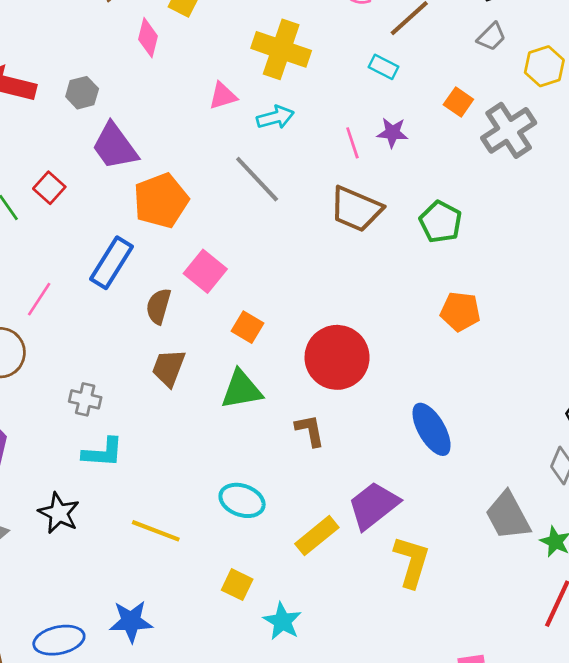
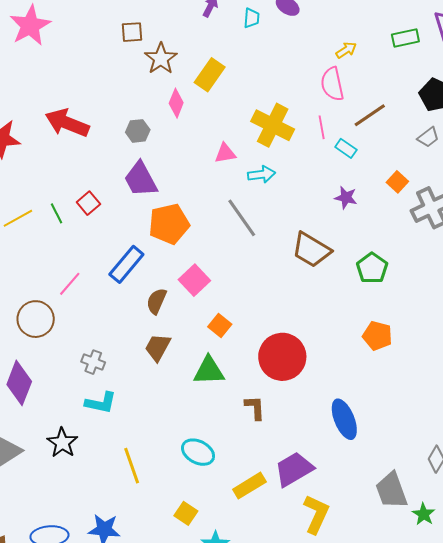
gray hexagon: (82, 93) -> (138, 131), moved
pink line: (352, 143) -> (322, 127), moved
yellow line: (156, 531) -> (132, 466), turned 42

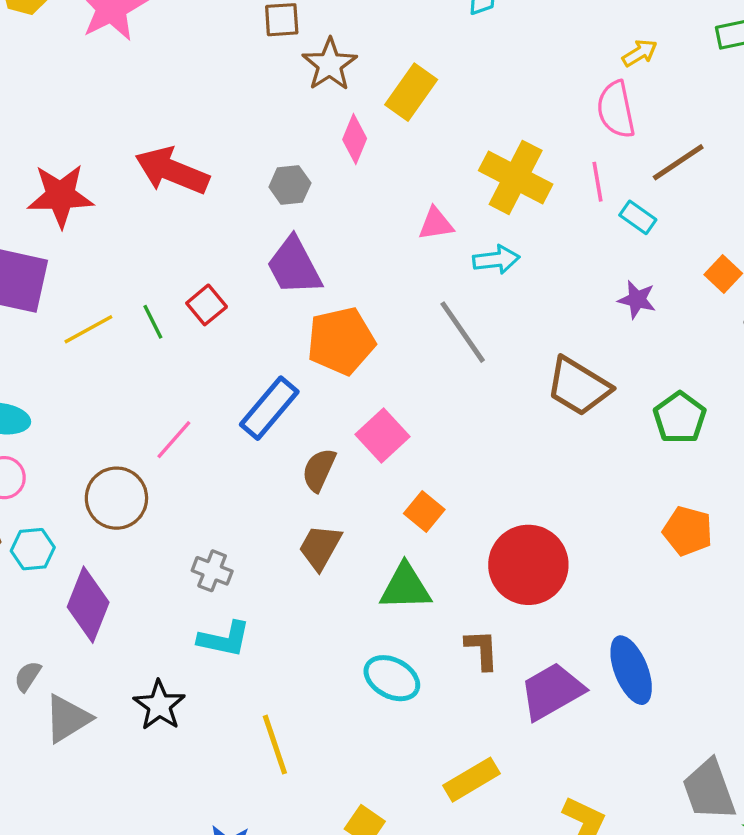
cyan ellipse: (198, 452) -> (392, 678), moved
purple trapezoid: (294, 469) -> (552, 691), moved

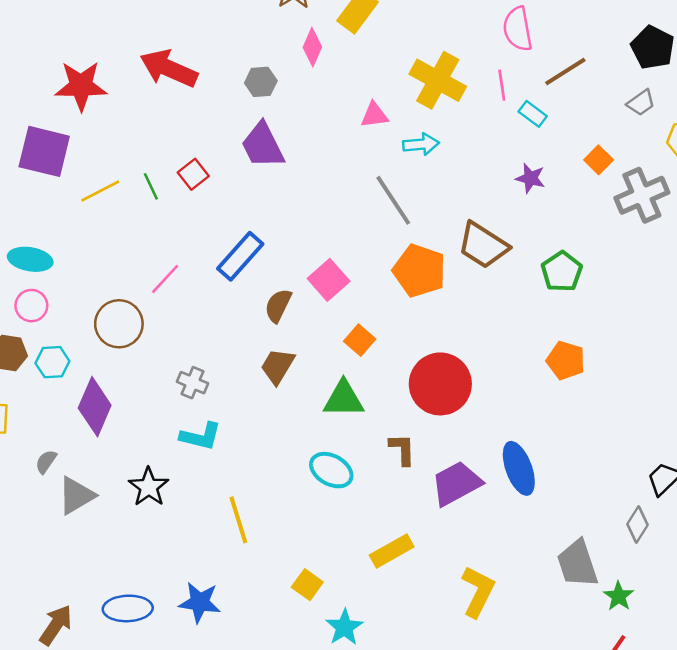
orange pentagon: (341, 341) -> (419, 271), moved, turned 30

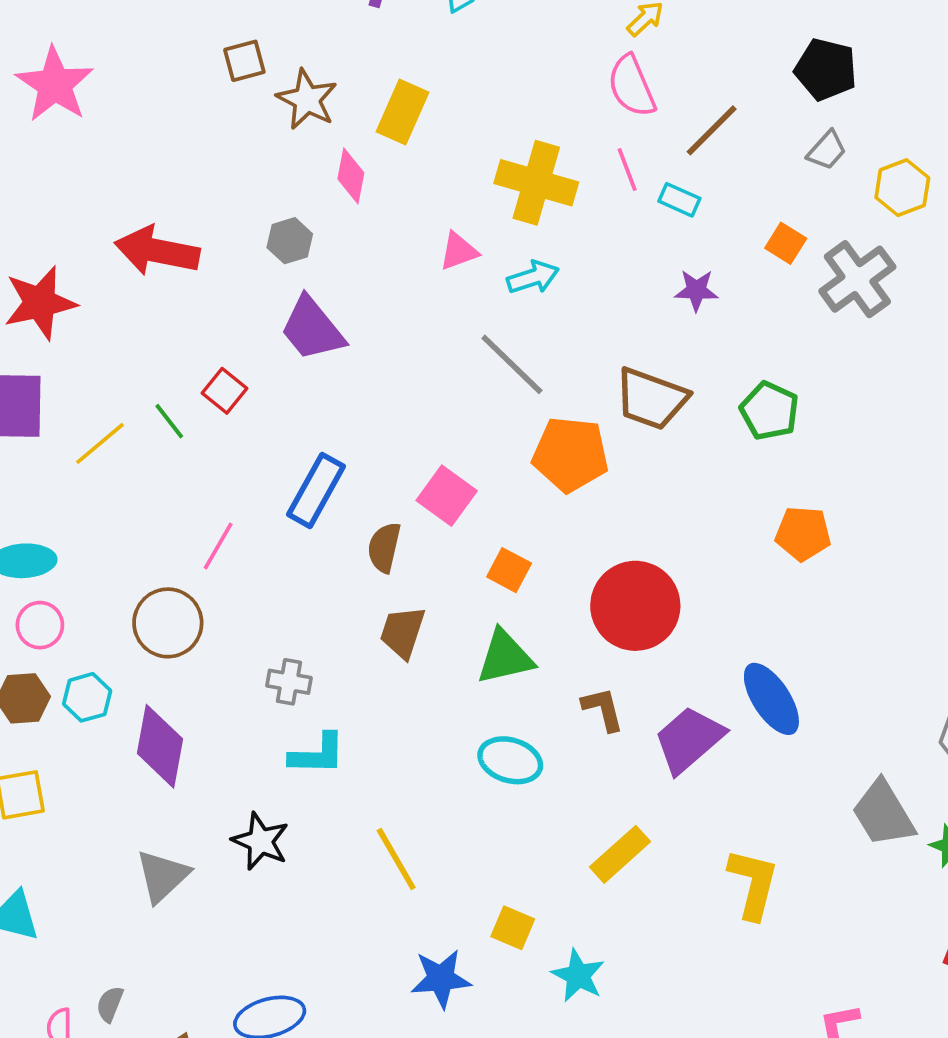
gray semicircle: (46, 462) -> (110, 1004), moved
blue star: (200, 602) -> (441, 979), moved

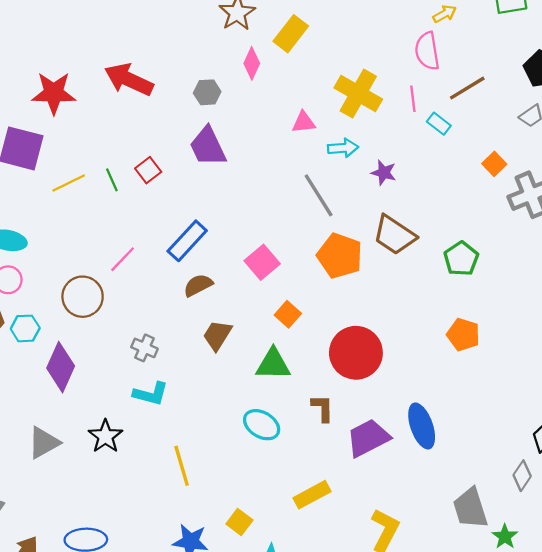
purple star: (696, 290) -> (384, 173), moved
brown semicircle: (384, 547) -> (198, 285), moved, turned 36

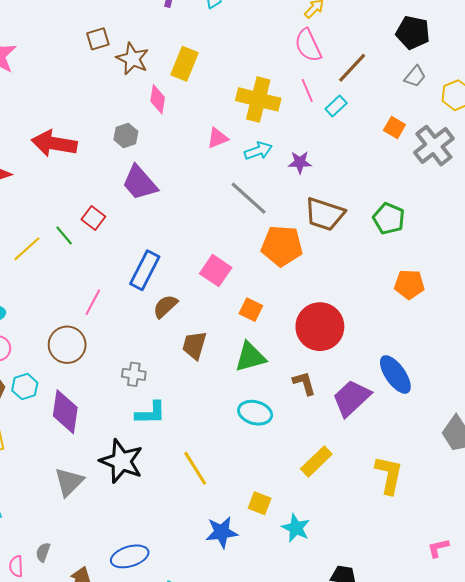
cyan rectangle: (439, 124) -> (336, 106), turned -65
black star: (105, 436) -> (121, 461), size x1.4

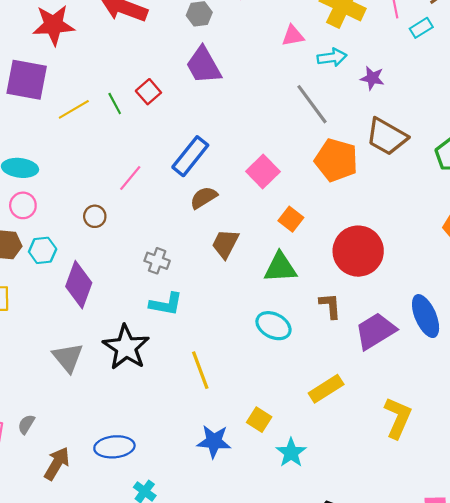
brown circle: (67, 345) -> (95, 216), size x0.6
gray triangle: (69, 482) -> (68, 358), turned -36

